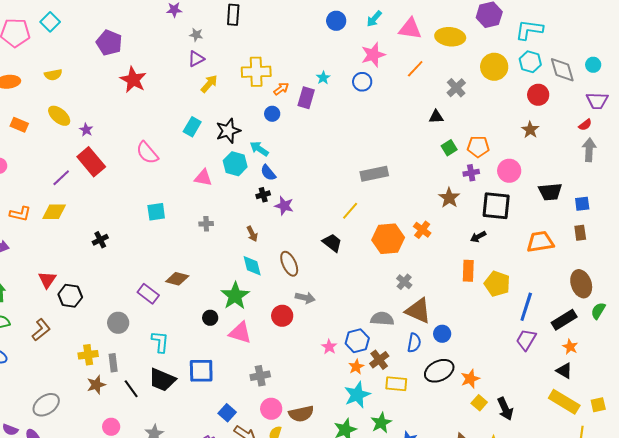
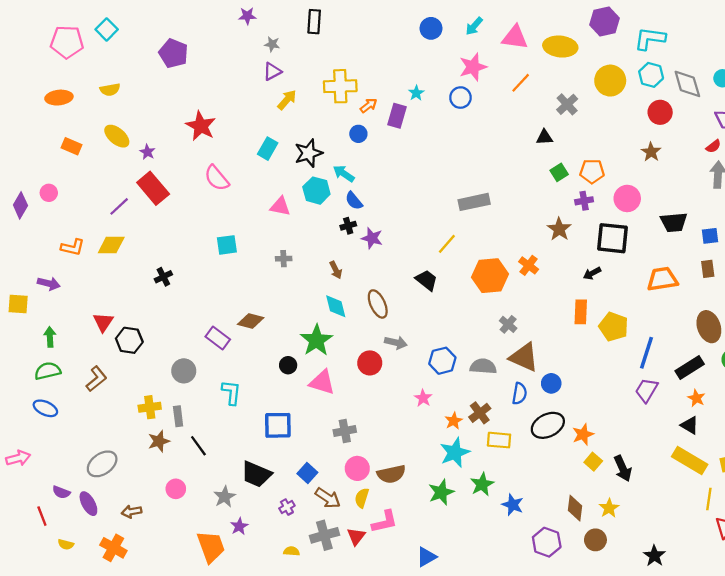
red star: (133, 80) -> (201, 126), moved
blue hexagon: (357, 341) -> (442, 361), moved
black trapezoid: (162, 380) -> (256, 474), moved

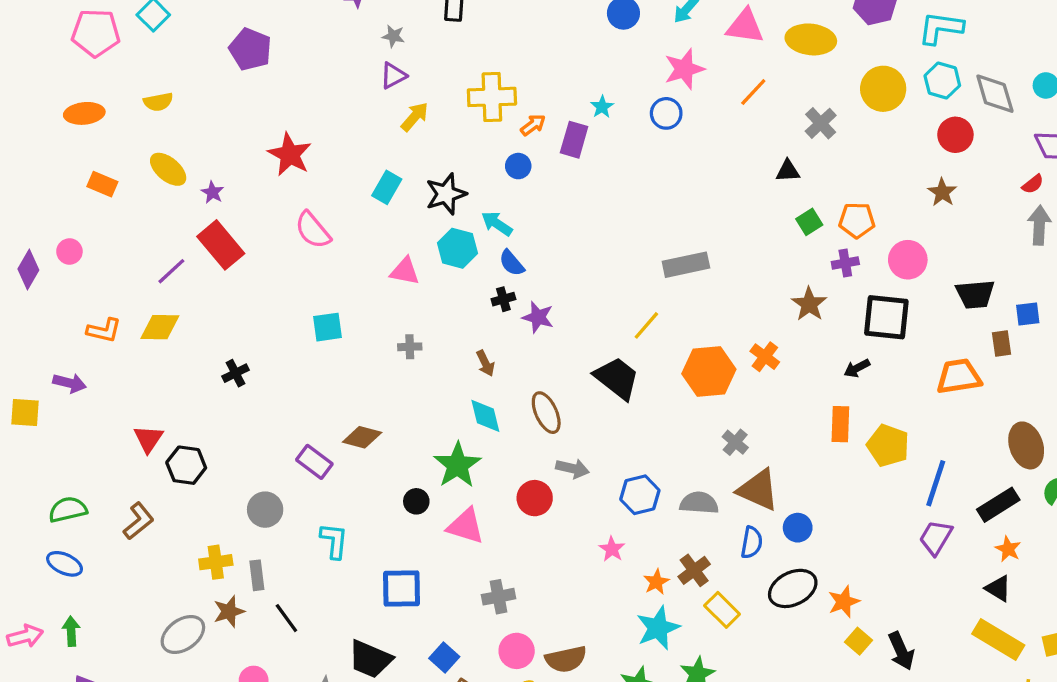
brown rectangle: (708, 269) -> (1002, 344), moved
black trapezoid: (426, 280) -> (617, 378), size x1.4
green arrow: (50, 337) -> (71, 631), moved
yellow rectangle: (499, 440) -> (722, 610), turned 40
gray ellipse: (102, 464) -> (183, 635), moved

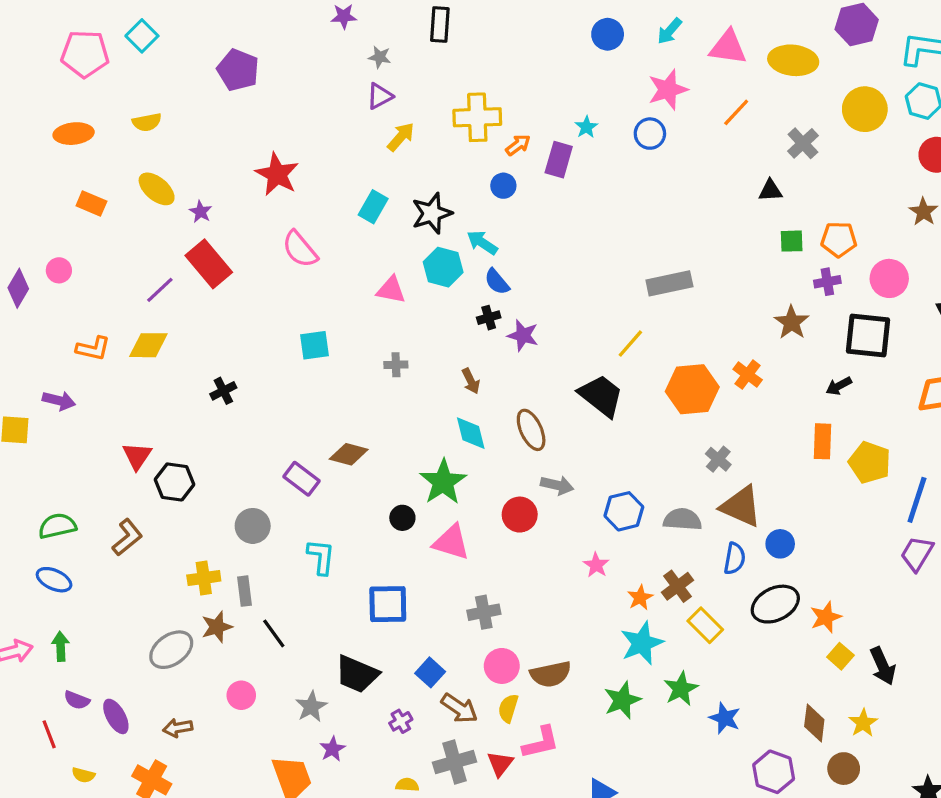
green square: (809, 222) -> (792, 241), turned 30

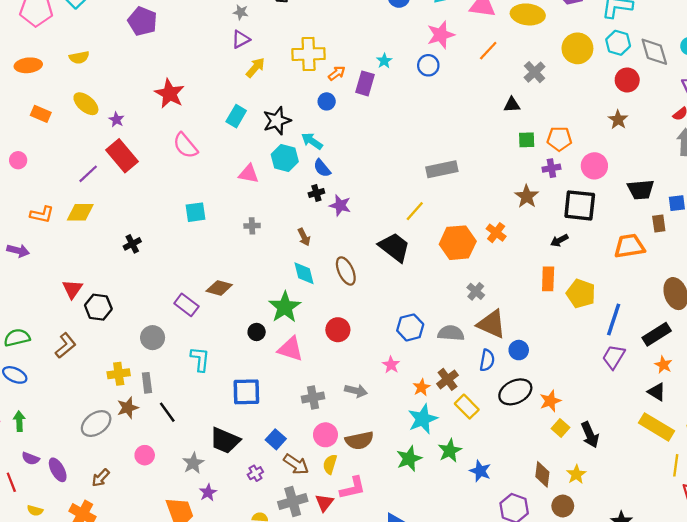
gray arrow: (557, 485) -> (356, 391), moved
brown arrow: (178, 728) -> (101, 478), turned -36

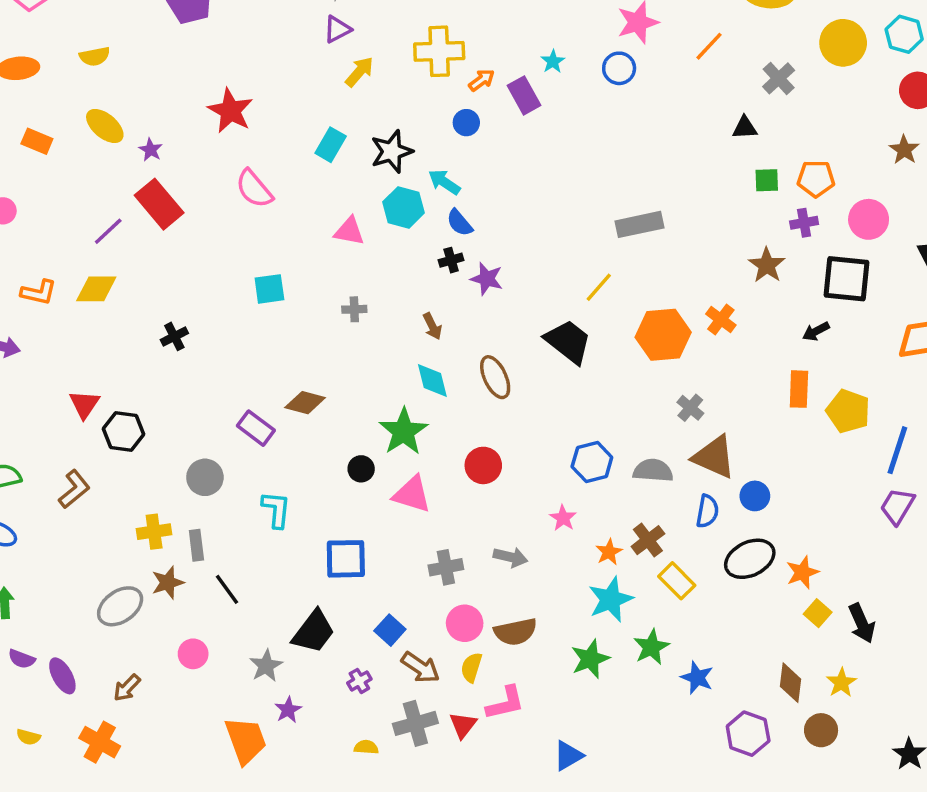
purple rectangle: (365, 83) -> (524, 95), turned -45
black trapezoid: (225, 440) -> (314, 632), turned -76

